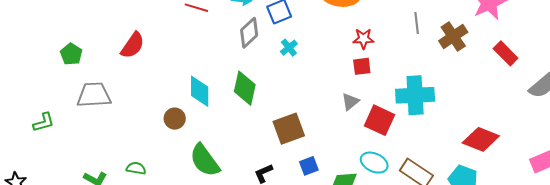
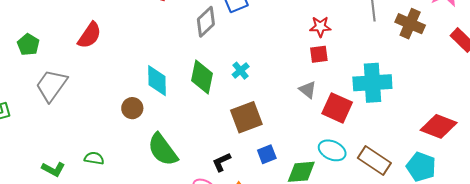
brown cross: (453, 36) -> (410, 24), turned -32
cyan cross: (289, 48) -> (241, 71), moved
gray trapezoid: (94, 95) -> (51, 85), turned -51
gray triangle: (350, 102) -> (308, 90), turned -42

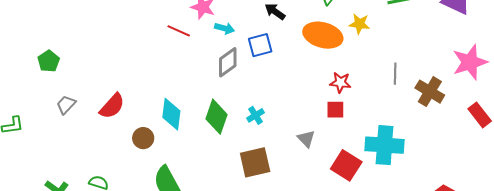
red semicircle: (90, 35) -> (112, 106), moved
gray trapezoid: (51, 85) -> (66, 105), size x0.6
gray triangle: (308, 90) -> (306, 139), moved

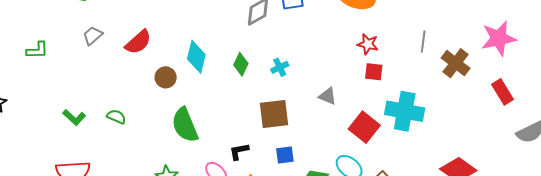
red square: (335, 110) -> (374, 72), moved
green diamond: (217, 117) -> (241, 64), size x0.7
gray triangle: (306, 139) -> (328, 96), turned -30

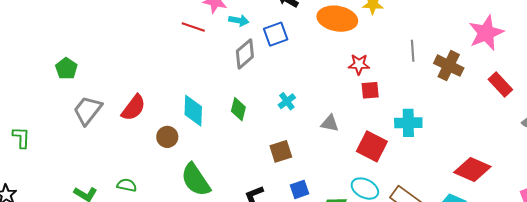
gray trapezoid: (93, 36) -> (87, 110), size x1.5
green L-shape: (37, 50) -> (21, 137), moved, turned -75
cyan cross: (280, 67) -> (287, 101), moved
cyan cross: (405, 111) -> (408, 123), size x0.7
brown square: (274, 114) -> (281, 151), size x0.7

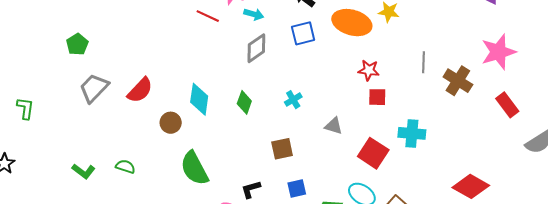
blue square: (276, 34) -> (303, 33), moved

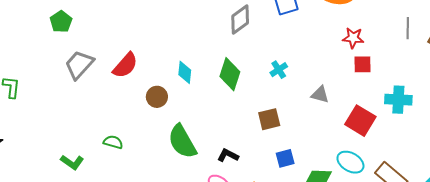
cyan diamond: (199, 99) -> (185, 72), size x0.7
green diamond: (244, 102) -> (230, 74), size x1.4
green L-shape: (83, 171) -> (72, 162), moved
black L-shape: (251, 189) -> (228, 155), moved, turned 45

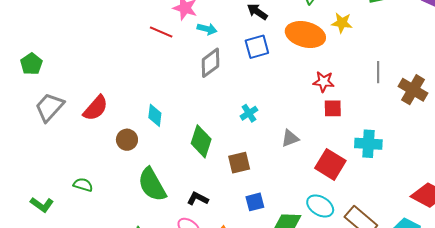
green diamond: (230, 74) -> (201, 141), moved
gray triangle: (320, 95) -> (290, 138), turned -36

